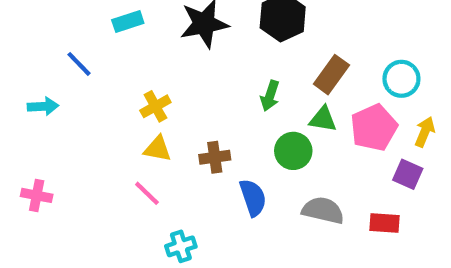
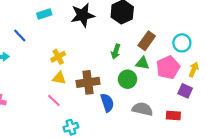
brown cross: (215, 157) -> (88, 82), size x1.5

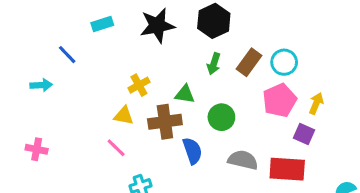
cyan circle: (182, 43) -> (284, 62), moved
green arrow: (116, 51) -> (214, 64), moved
yellow cross: (58, 57) -> (139, 85), moved
green triangle: (142, 63) -> (185, 94), moved
red rectangle: (173, 115) -> (287, 169), size x1.6

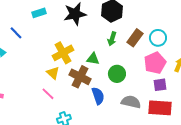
yellow cross: (139, 85) -> (63, 53), size x1.5
yellow triangle: (124, 116) -> (53, 73), turned 32
brown cross: (165, 122) -> (80, 77), turned 35
purple square: (304, 134) -> (160, 85), moved, turned -32

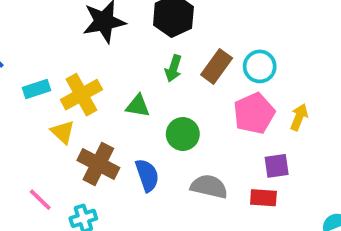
cyan rectangle: (39, 13) -> (36, 89), moved
brown cross: (80, 77) -> (98, 164), moved
purple square: (160, 85) -> (277, 166), moved
pink line: (48, 94) -> (40, 200), moved
red rectangle: (160, 108) -> (263, 198), size x0.6

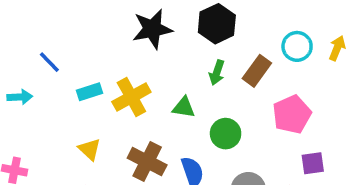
cyan circle: (260, 66) -> (297, 46), moved
yellow arrow: (299, 117) -> (337, 48), moved
yellow triangle: (63, 132) -> (90, 149), moved

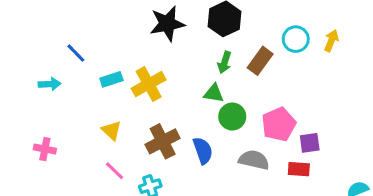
green triangle: (184, 107) -> (214, 93), moved
pink pentagon: (292, 114) -> (279, 124), moved
brown cross: (147, 161) -> (163, 141), turned 36

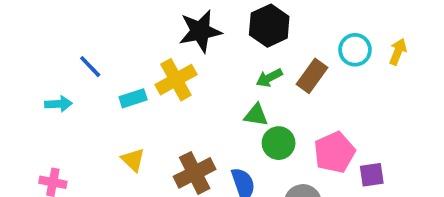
green arrow: (225, 62) -> (269, 78), turned 45
yellow cross: (149, 84) -> (176, 80), moved

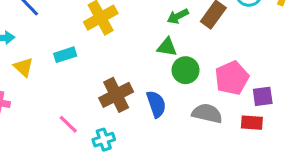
cyan rectangle: (133, 98) -> (65, 55), moved
yellow triangle: (133, 160) -> (24, 67), moved

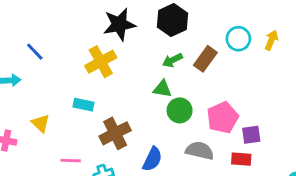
cyan rectangle: (65, 55) -> (84, 105), moved, turned 30
yellow triangle: (24, 67) -> (41, 123), moved
blue semicircle: (156, 104) -> (152, 159), moved, turned 45
pink line: (68, 124) -> (71, 161), turned -42

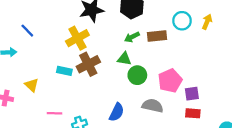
brown rectangle: (205, 59) -> (157, 36), turned 48
brown cross: (115, 133) -> (88, 64), moved
red rectangle: (241, 159) -> (193, 113), moved

